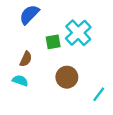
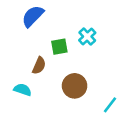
cyan cross: (78, 33) -> (87, 36), size x0.6
brown semicircle: (26, 59) -> (39, 66), moved

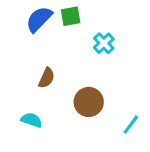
green square: (59, 47) -> (71, 16), moved
cyan semicircle: (23, 90) -> (32, 120), moved

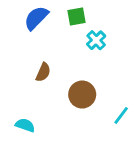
green square: (71, 16) -> (77, 17), moved
cyan semicircle: (32, 120) -> (25, 125), moved

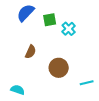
green square: (77, 17) -> (50, 20), moved
cyan line: (121, 115) -> (87, 83), turned 40

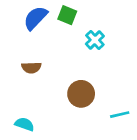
green square: (50, 20) -> (67, 15), moved, turned 32
brown semicircle: (31, 52) -> (31, 68), moved, turned 64

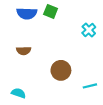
blue semicircle: (35, 18) -> (27, 13), turned -132
cyan cross: (95, 40) -> (89, 30), moved

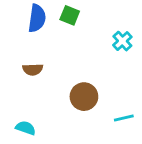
blue semicircle: (27, 13) -> (37, 18), turned -84

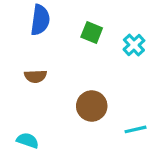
green square: (70, 15) -> (92, 32), moved

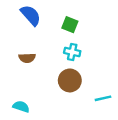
blue semicircle: (40, 20) -> (31, 15), turned -50
cyan cross: (134, 45) -> (72, 52), moved, turned -35

